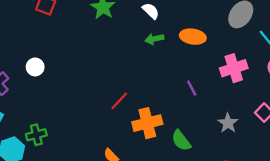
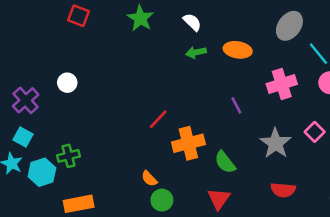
gray star: (228, 123) -> (276, 143), size x1.4

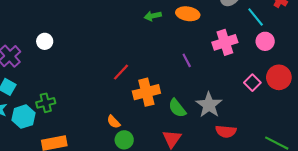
gray star: (276, 143) -> (209, 105), moved

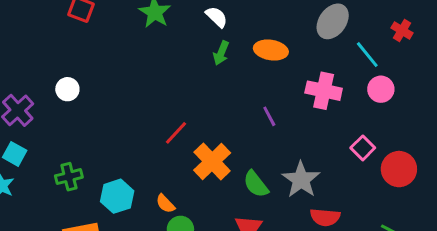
green arrow: (153, 16) -> (221, 53), turned -56
pink cross: (225, 42) -> (324, 91), turned 30
red circle: (279, 77) -> (399, 169), moved
orange cross: (146, 92) -> (212, 162), turned -30
cyan hexagon: (23, 117) -> (117, 196), moved

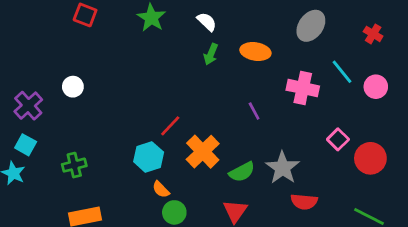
cyan line: (367, 55) -> (342, 72), moved
pink circle: (381, 89) -> (376, 87), moved
green semicircle: (256, 184) -> (242, 172), turned -80
cyan hexagon: (117, 196) -> (149, 157), moved

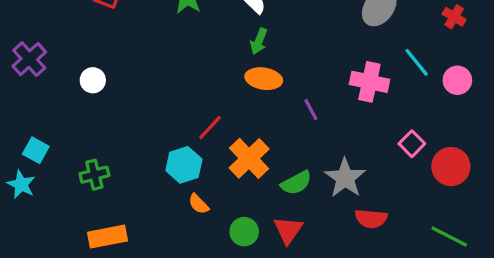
orange ellipse: (255, 51) -> (264, 79), moved
purple cross: (28, 106) -> (29, 59), moved
green circle: (174, 212) -> (244, 232), moved

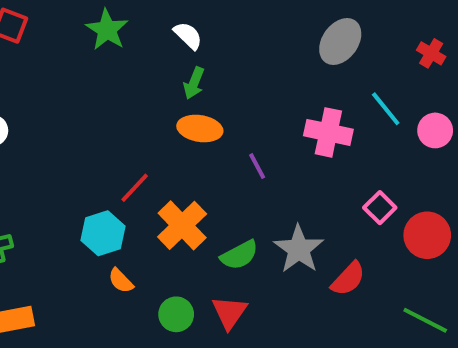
red semicircle: (371, 219) -> (348, 279), moved, turned -52

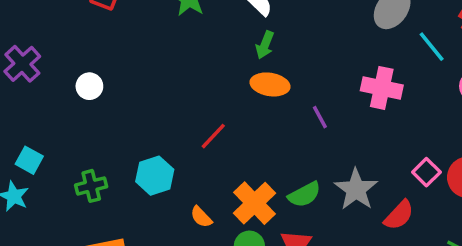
cyan line: (386, 109) -> (432, 47), moved
pink square: (380, 208) -> (426, 172), moved
orange cross: (182, 225) -> (255, 203), moved
cyan hexagon: (103, 233) -> (155, 176), moved

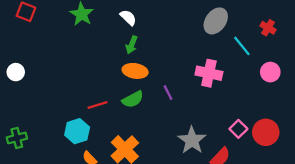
red line: (213, 136) -> (98, 105), turned 30
cyan hexagon: (155, 176) -> (77, 131), moved
green semicircle: (304, 195) -> (133, 99), moved

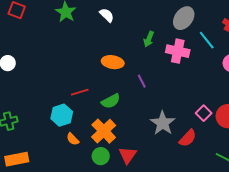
green arrow: (132, 45) -> (149, 39), moved
pink cross: (209, 73) -> (178, 51), moved
green semicircle: (133, 99) -> (111, 101), moved

